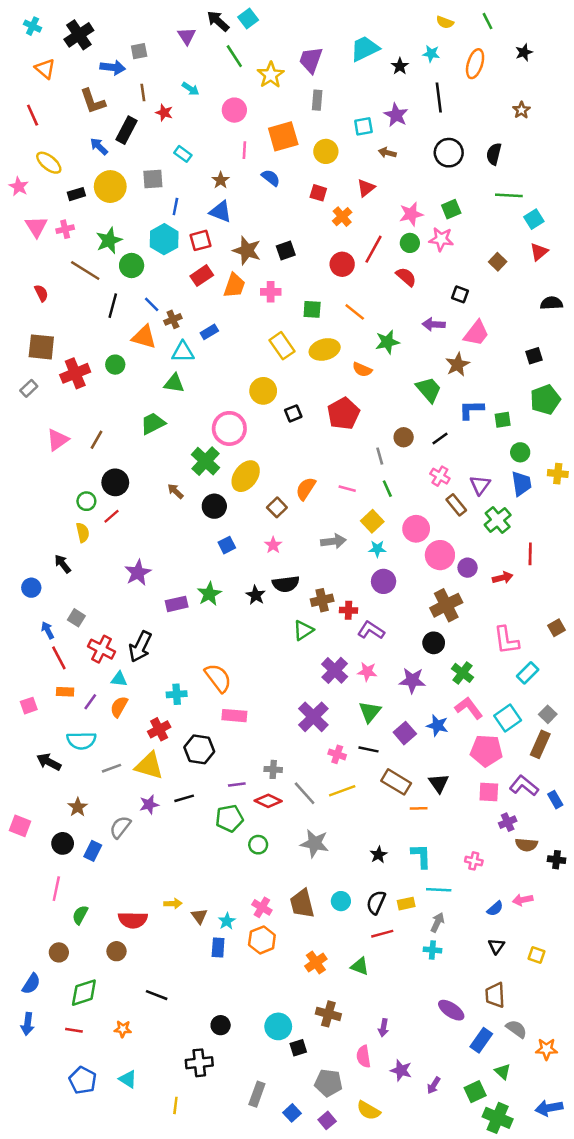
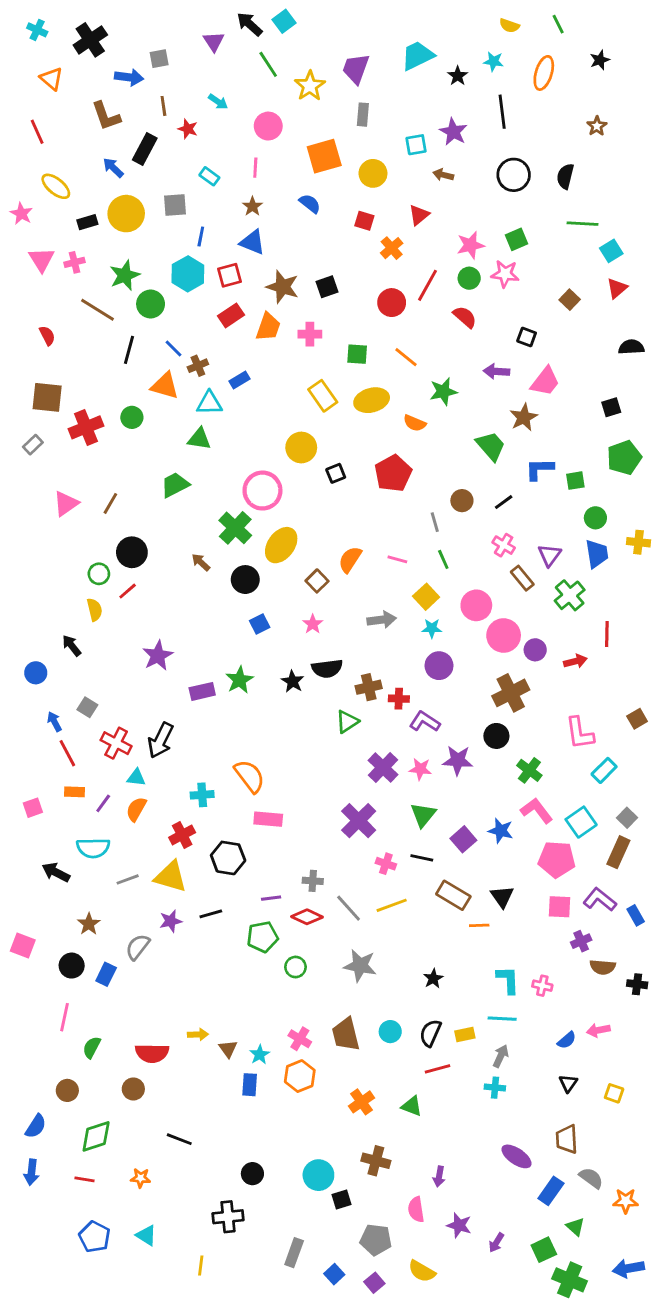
pink line: (244, 150) -> (255, 168), moved
purple star: (412, 680) -> (458, 760), moved
cyan L-shape: (421, 856) -> (508, 980), moved

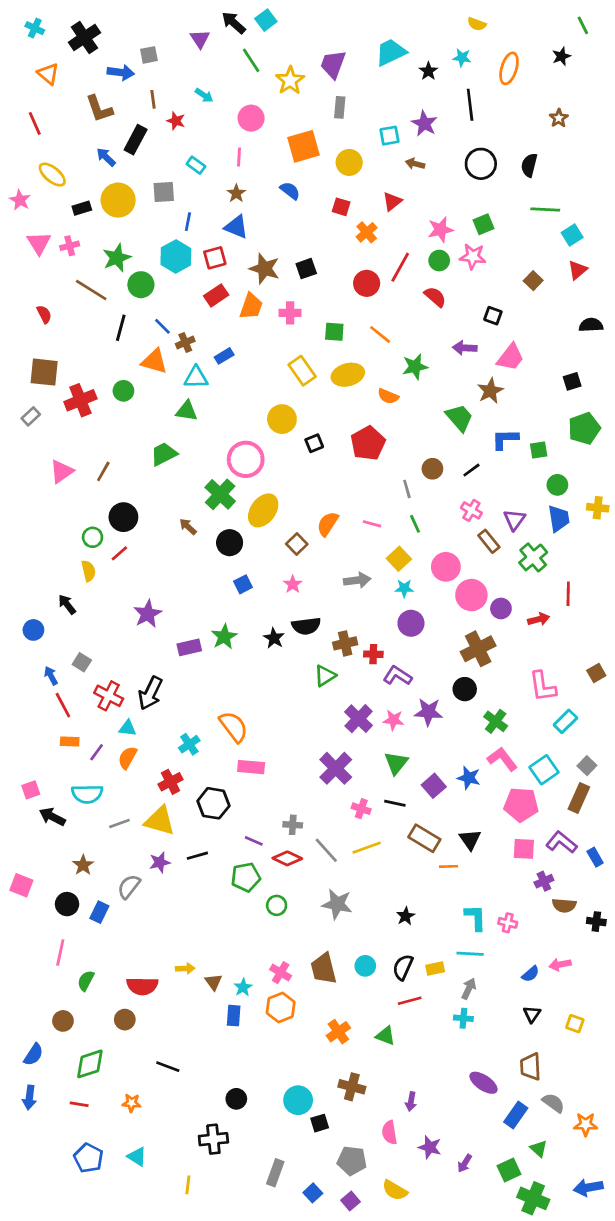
green line: (558, 24) -> (583, 25), moved
cyan cross: (202, 795) -> (189, 744), turned -30
pink square: (33, 808) -> (31, 790), moved
purple line: (271, 898) -> (254, 841), turned 30

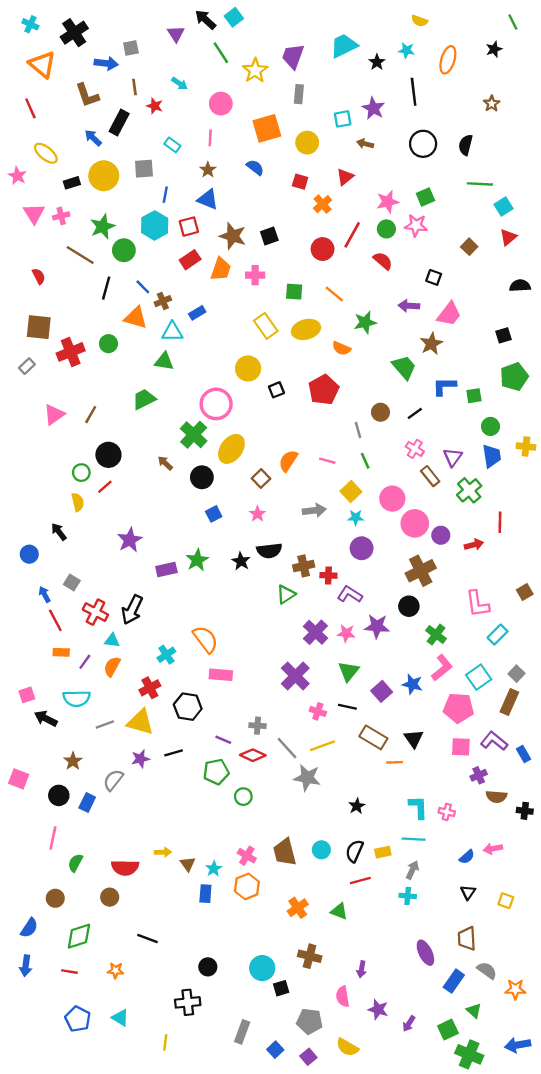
orange triangle: (48, 74) -> (42, 65), size x1.4
pink L-shape: (502, 759) -> (442, 668), turned 88
gray star: (337, 904) -> (307, 778), moved
purple ellipse: (483, 1083) -> (425, 953), turned 30

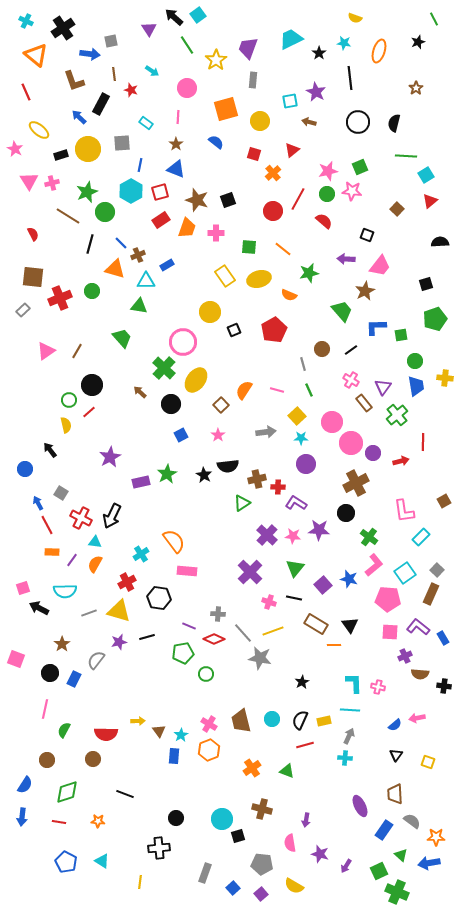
green trapezoid: (144, 399) -> (122, 338), turned 75
blue arrow: (518, 1045) -> (429, 863), moved

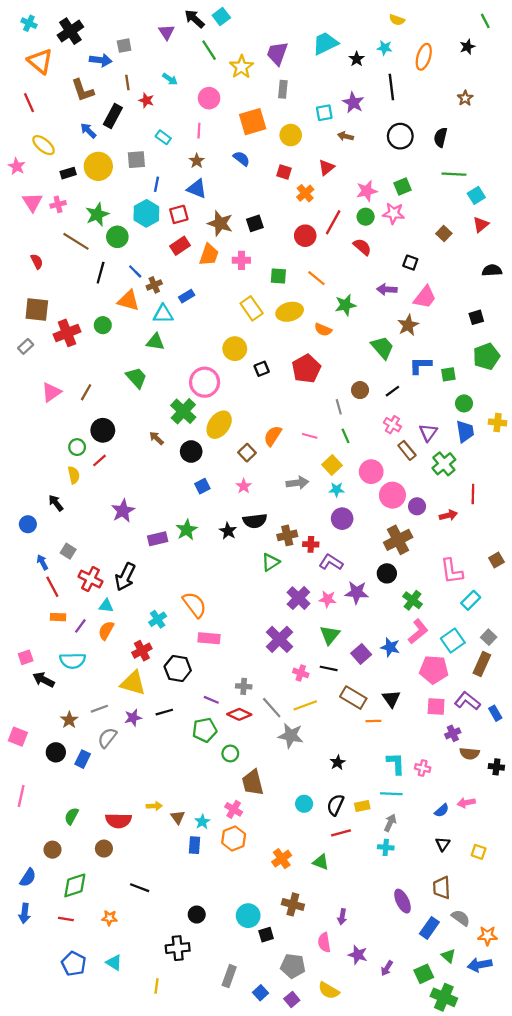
gray line: (89, 613) -> (99, 709), moved
pink line: (45, 709) -> (21, 796), moved
brown trapezoid: (241, 721) -> (253, 783), moved

